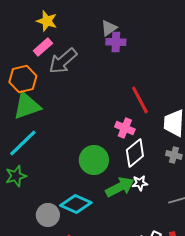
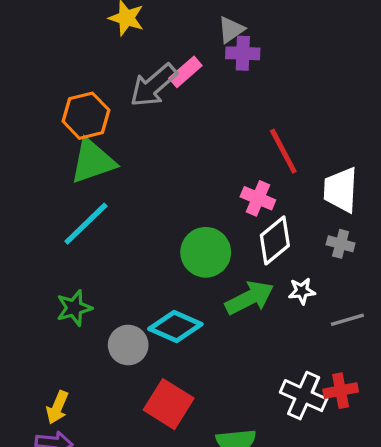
pink rectangle: (43, 47) -> (185, 72), moved
green star: (16, 176) -> (74, 308), moved
white star: (140, 183) -> (302, 291), moved

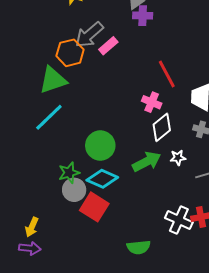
pink rectangle: (185, 72) -> (108, 46), moved
orange hexagon: (86, 116) -> (70, 53), moved
green circle: (206, 252) -> (100, 145), moved
green star: (74, 308) -> (69, 173), moved
red square: (169, 404) -> (94, 207), moved

